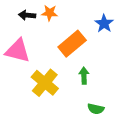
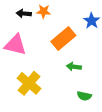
green arrow: (84, 76) -> (74, 67), turned -80
yellow cross: (45, 83) -> (29, 83), moved

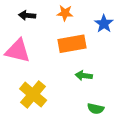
orange star: (44, 11) -> (65, 13), moved
orange rectangle: (63, 39) -> (72, 44), turned 30

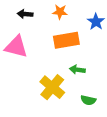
yellow cross: (33, 94) -> (52, 87), moved

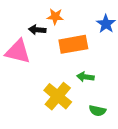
orange star: (60, 12) -> (55, 17), moved
black arrow: (25, 14) -> (37, 30), moved

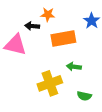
yellow cross: (58, 96) -> (50, 83), turned 30

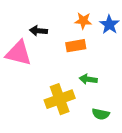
orange star: (48, 15) -> (83, 21), moved
orange rectangle: (63, 39) -> (76, 46), size x0.7

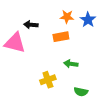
yellow cross: (60, 99) -> (48, 80), size x0.7

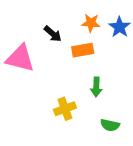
black arrow: (31, 25) -> (53, 34), moved, turned -144
green arrow: (71, 64) -> (96, 87), turned -96

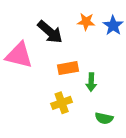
black arrow: (53, 34) -> (50, 32), size x1.5
orange rectangle: (83, 50) -> (68, 68), moved

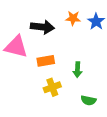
black arrow: (50, 32) -> (42, 27), turned -35
orange rectangle: (68, 68) -> (46, 61), moved

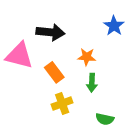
orange star: (73, 18) -> (87, 57), moved
orange rectangle: (46, 61) -> (54, 72), turned 63

